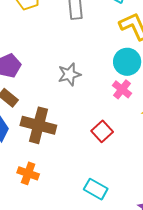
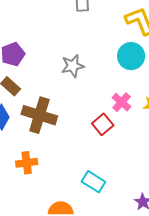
pink cross: (122, 89) -> (122, 102), moved
orange cross: (28, 173) -> (27, 163), turned -30

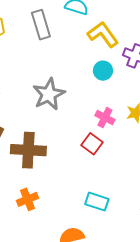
cyan circle: (131, 56) -> (103, 71), size x0.7
gray star: (73, 66) -> (49, 94), size x1.4

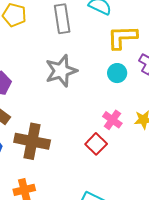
yellow L-shape: (103, 34) -> (122, 37), turned -64
gray star: (49, 94) -> (61, 71), moved

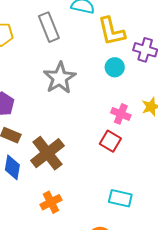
yellow L-shape: (122, 37) -> (111, 31), turned -88
brown cross: (32, 141) -> (47, 153), turned -36

